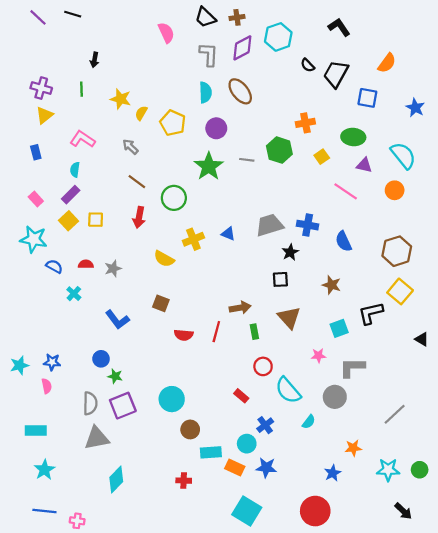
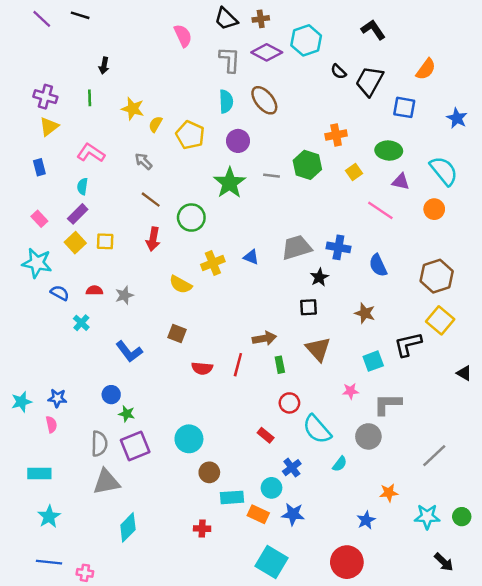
purple diamond: (242, 48) -> (267, 52), turned 56

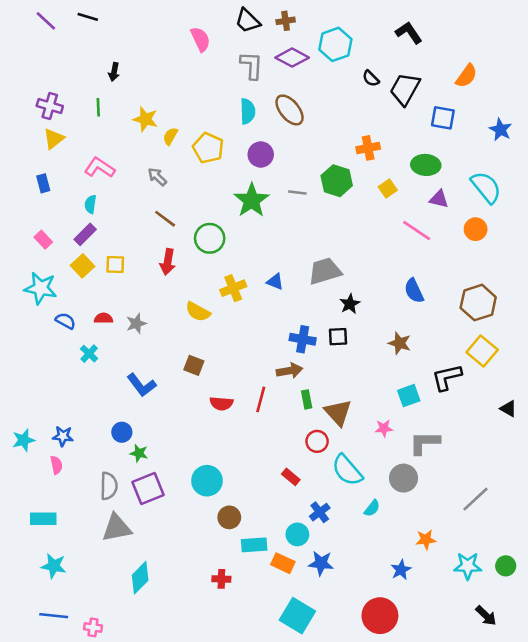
blue cross: (338, 247) -> (303, 339), moved
brown triangle: (318, 349) -> (338, 413), moved
cyan star: (49, 517) -> (54, 566), turned -30

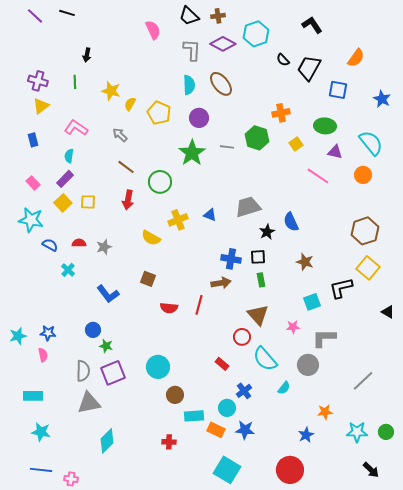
blue semicircle: (414, 291) -> (291, 222), moved
green rectangle: (307, 399) -> (261, 280), moved

